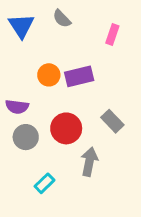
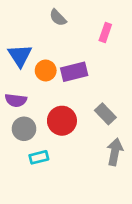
blue triangle: (21, 26) -> (20, 56), moved
gray arrow: (89, 162) -> (115, 152), moved
cyan rectangle: (44, 183) -> (39, 157), moved, turned 30

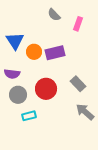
gray semicircle: (58, 18) -> (54, 15), moved
gray arrow: (115, 152) -> (85, 112), turned -60

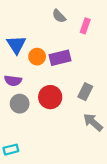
gray rectangle: (78, 84) -> (85, 92), turned 70
cyan rectangle: (29, 116) -> (11, 150), moved

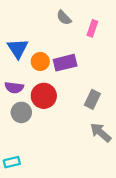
red circle: (50, 97) -> (44, 96), moved

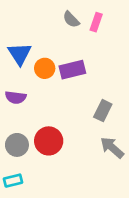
pink rectangle: (92, 28) -> (96, 22), moved
red circle: (44, 96) -> (49, 141), moved
gray circle: (21, 112) -> (17, 145), moved

